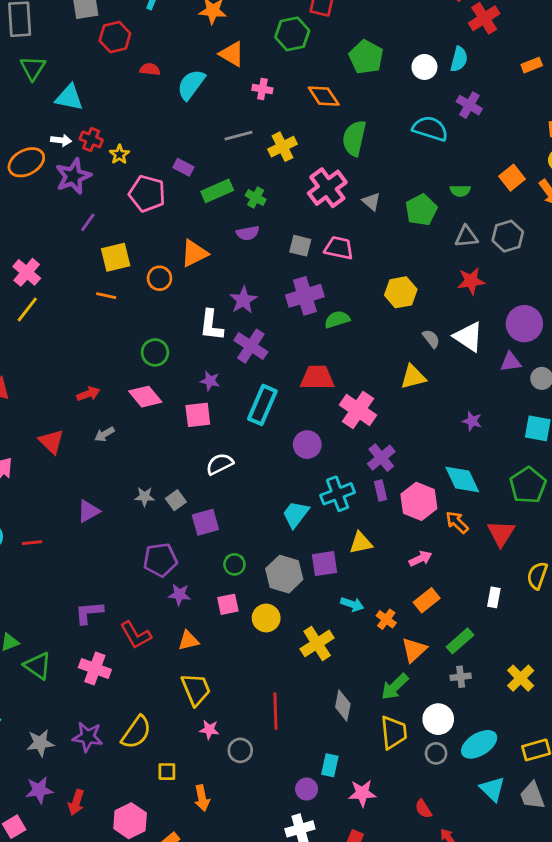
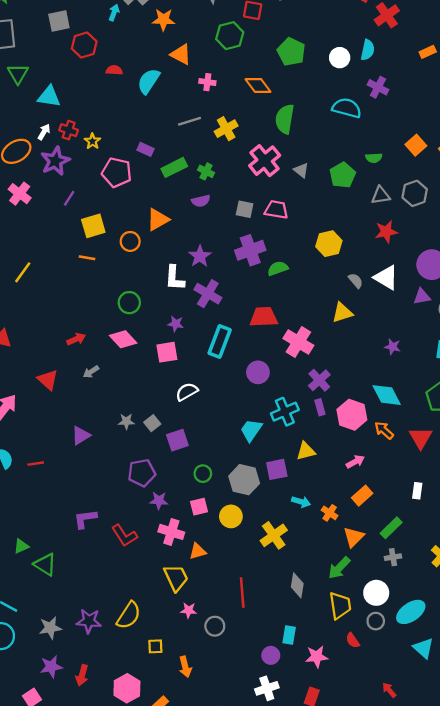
white arrow: (61, 140) -> (44, 132), turned -63
pink cross: (27, 272) -> (20, 194), moved
orange triangle: (188, 641) -> (198, 551), moved
pink cross: (95, 668) -> (171, 532), moved
red semicircle: (423, 809) -> (353, 640), moved

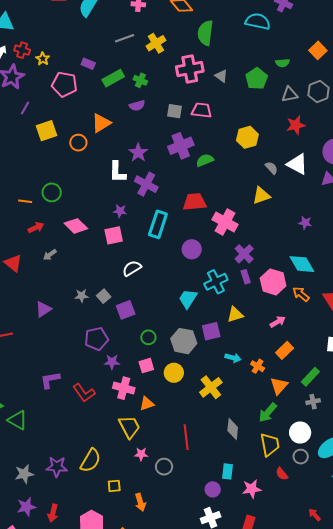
pink cross: (265, 161) -> (190, 69), turned 32
orange line: (87, 258) -> (25, 201), moved
green circle: (129, 303) -> (52, 192), moved

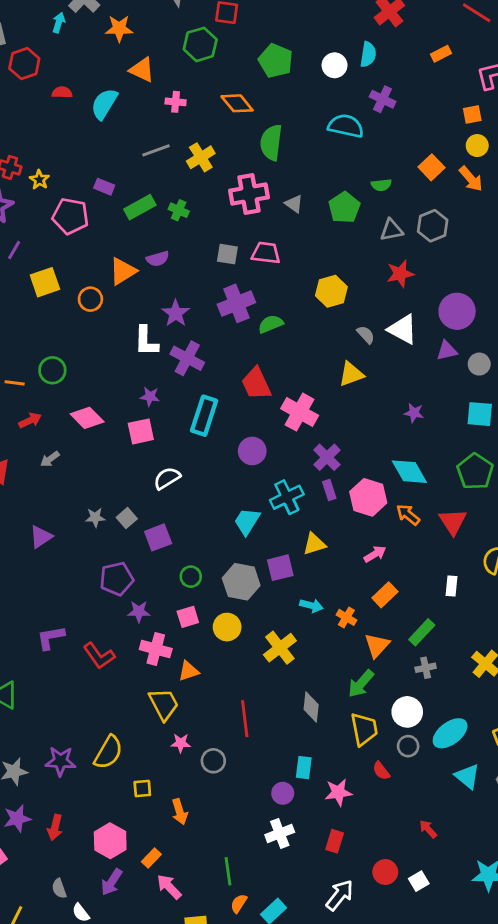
purple semicircle: (137, 106) -> (158, 259), moved
red trapezoid: (195, 202) -> (256, 384), turned -110

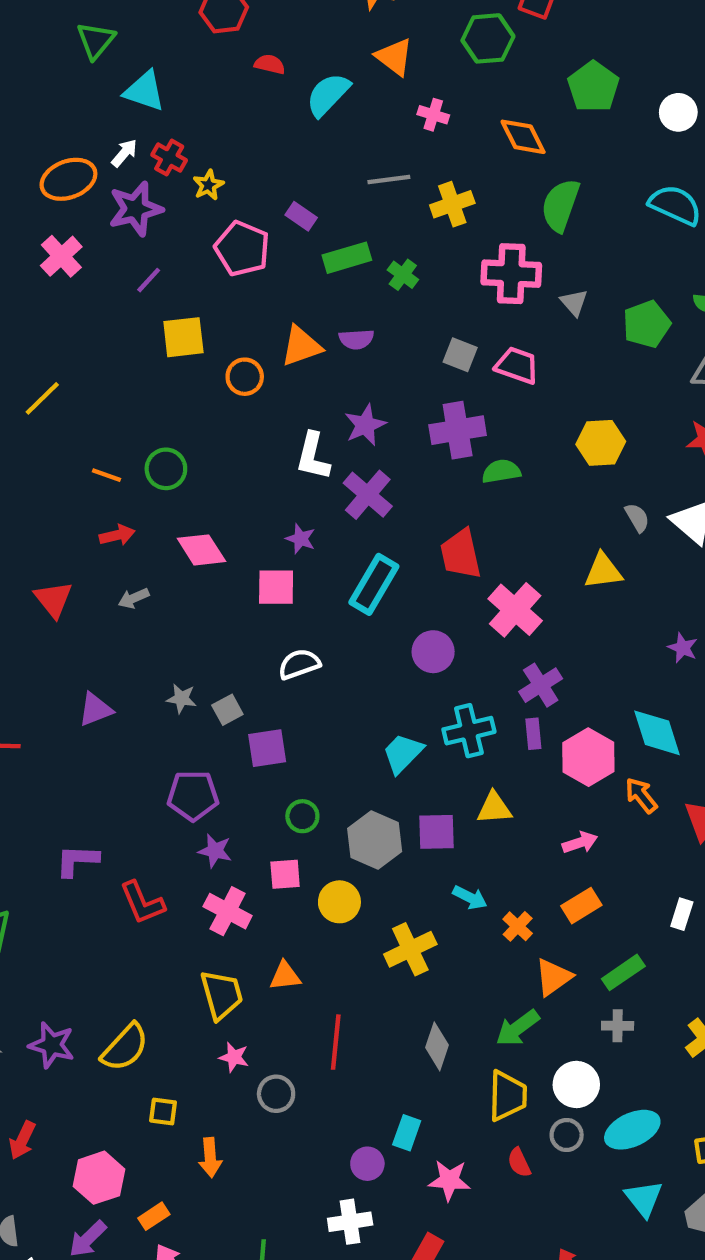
orange triangle: (189, 671) -> (285, 976), moved

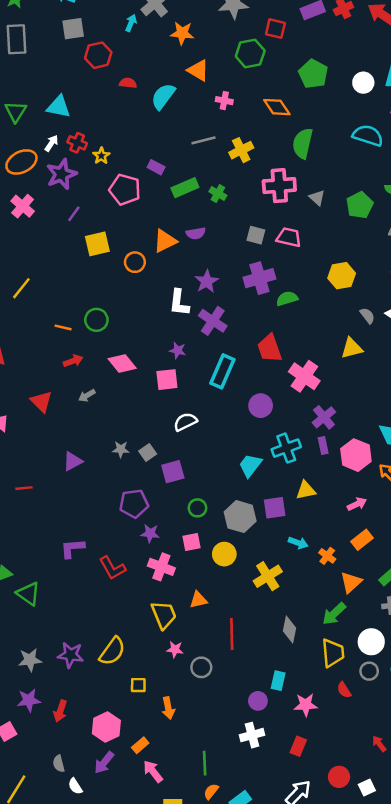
green triangle: (96, 40) -> (16, 112), moved

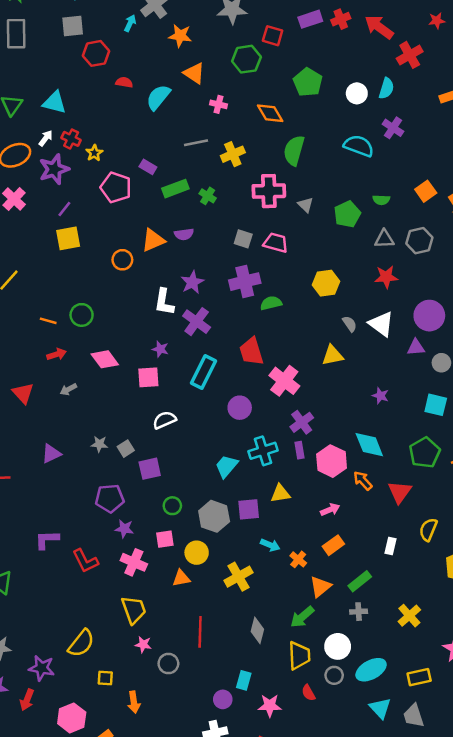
yellow square: (97, 244) -> (68, 238), moved
orange triangle: (198, 600) -> (181, 578), moved
purple star: (71, 655) -> (42, 668), moved

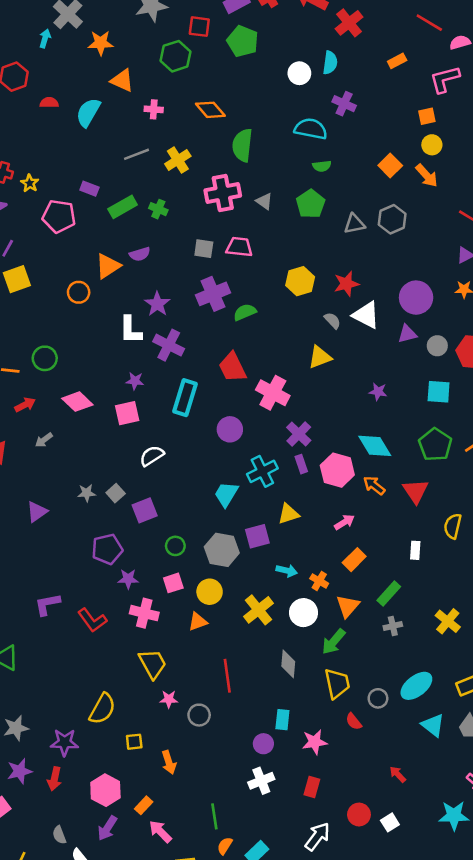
green pentagon: (308, 82) -> (243, 41), moved
green semicircle: (381, 200) -> (322, 166), moved
red star: (386, 277) -> (346, 284), moved
white circle: (338, 646) -> (303, 613), moved

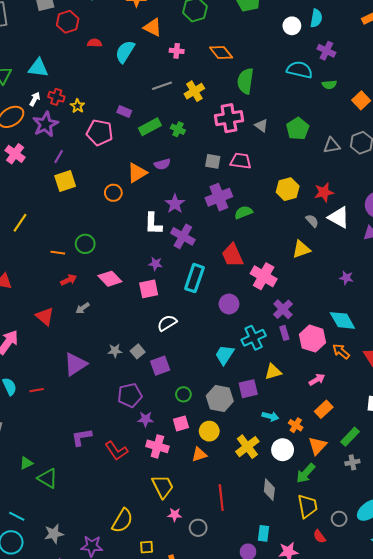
green semicircle: (322, 166) -> (329, 85), moved
purple triangle: (37, 512) -> (75, 364), size x1.4

